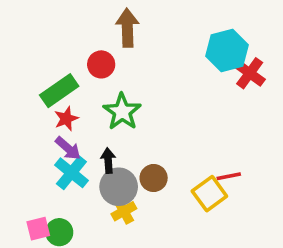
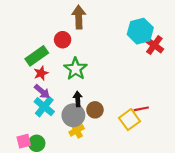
black arrow: (108, 161) -> (78, 99), moved

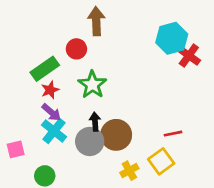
brown circle: (95, 110) -> (116, 135), size x1.5
yellow square: (129, 120) -> (161, 161), moved
yellow cross: (77, 130) -> (129, 171), moved
pink square: (24, 141) -> (16, 149), moved

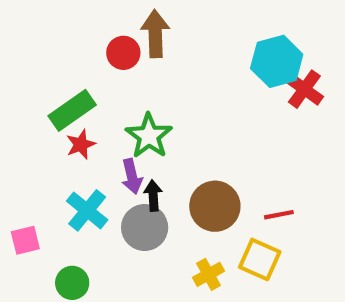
red circle: (76, 49) -> (123, 53), moved
purple arrow: (51, 112) -> (132, 176), moved, turned 36
brown circle: (116, 135) -> (215, 206), moved
yellow square: (161, 161) -> (260, 259), turned -30

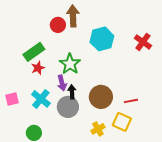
cyan hexagon: (277, 61) -> (102, 39), moved
pink square: (25, 240) -> (12, 99), moved

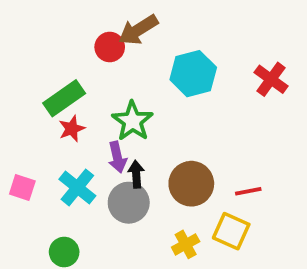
brown arrow: (73, 16) -> (138, 30), turned -120
pink square: (12, 99) -> (22, 187), turned 32

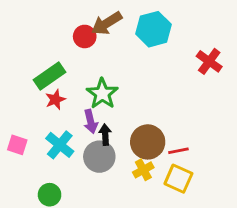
cyan hexagon: (193, 74) -> (154, 29), moved
red line: (248, 191) -> (178, 151), moved
yellow cross: (186, 244) -> (143, 170), moved

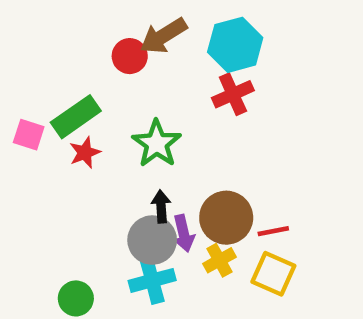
red cross: (209, 61) -> (233, 94), moved, turned 30
purple arrow: (91, 121) -> (184, 233), moved
pink square: (17, 145) -> (29, 135), moved
cyan cross: (60, 145) -> (152, 280), moved, turned 36

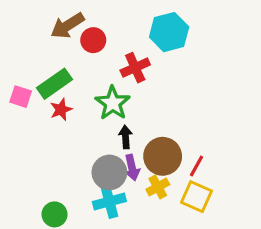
brown arrow: (163, 36) -> (67, 26), moved
red cross: (233, 94) -> (135, 68), moved
black arrow: (161, 206) -> (126, 137), moved
red line: (273, 231) -> (197, 166), turned -50

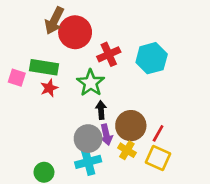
brown arrow: (67, 26) -> (54, 21), turned -32
cyan hexagon: (169, 32) -> (152, 58), moved
red circle: (93, 40) -> (75, 32), size x1.6
green rectangle: (55, 84) -> (44, 67), turned 44
yellow cross: (158, 187) -> (127, 150), turned -30

